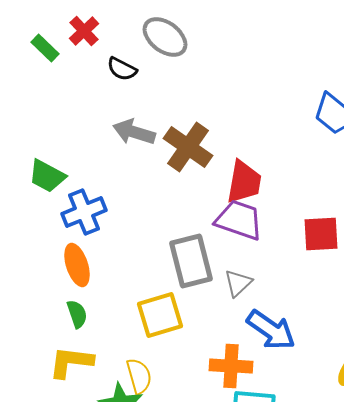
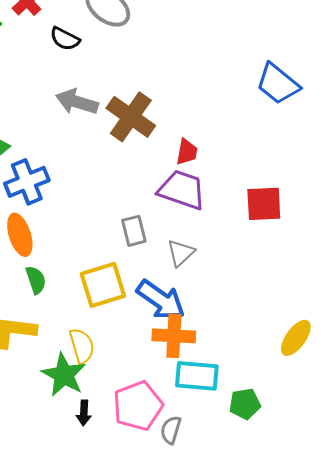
red trapezoid: (244, 182) -> (187, 152), size x0.6
gray rectangle: (191, 261) -> (134, 231), size x0.6
green semicircle: (77, 314) -> (36, 280), moved
blue arrow: (271, 330) -> (161, 300), moved

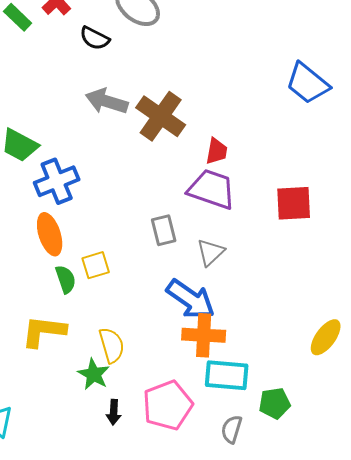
yellow square: (103, 285) -> (96, 265), moved, size x0.6
green star: (64, 375) -> (94, 374), size x0.7
gray semicircle: (171, 430) -> (232, 429), moved

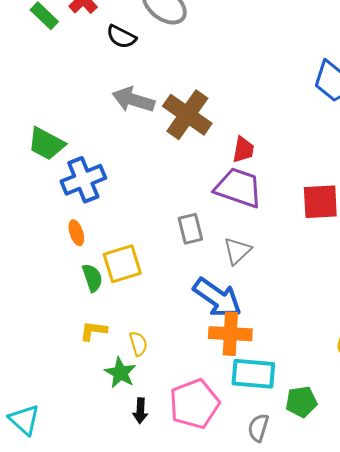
orange ellipse: (50, 234) -> (76, 233), size x0.6
yellow square: (96, 265) -> (122, 264), size x1.4
yellow L-shape: (44, 331) -> (93, 331), moved, size x0.6
yellow semicircle: (112, 345) -> (138, 344), size x0.7

